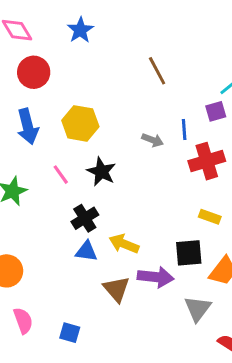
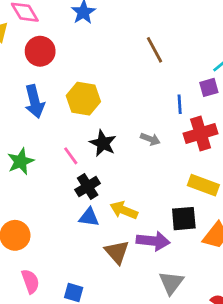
gray arrow: (153, 140) -> (150, 139), moved
pink line: (61, 175) -> (71, 156), moved
yellow rectangle: (210, 217) -> (203, 185), size x1.5
gray triangle: (198, 309) -> (171, 283), moved

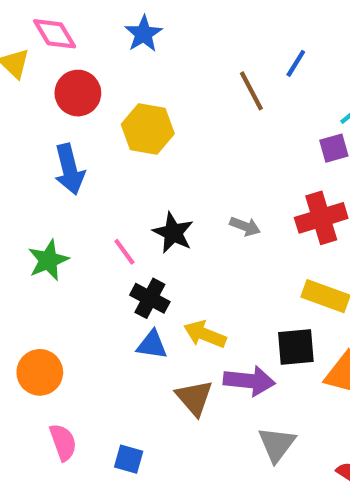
yellow hexagon: (83, 99) -> (148, 129), moved
blue line: (180, 104) -> (296, 63), moved, turned 36
black cross: (88, 187) -> (150, 298), turned -30

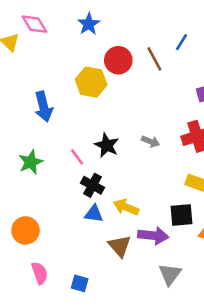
red circle: (78, 93) -> (118, 60), moved

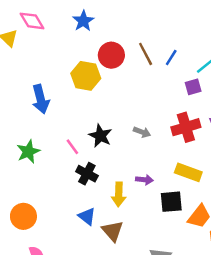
blue line: (181, 42) -> (171, 58), moved
yellow arrow: (126, 207) -> (119, 194), turned -110
blue triangle: (94, 214) -> (87, 216), moved, turned 30
purple arrow: (153, 236) -> (144, 180), moved, size x0.6

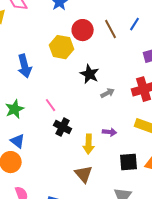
blue line: (171, 58) -> (135, 24), moved
gray arrow: (142, 132) -> (108, 93), turned -48
black star: (100, 136) -> (90, 74), moved
black square: (171, 202) -> (129, 162), moved
blue triangle: (87, 216) -> (18, 141), moved

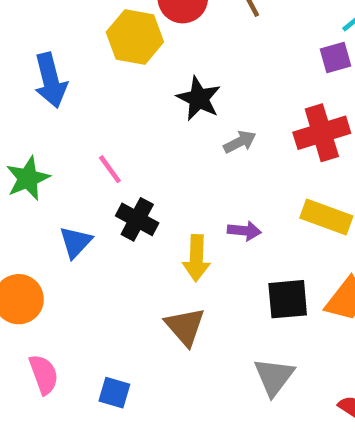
blue triangle: (18, 141) -> (76, 242), moved, turned 35

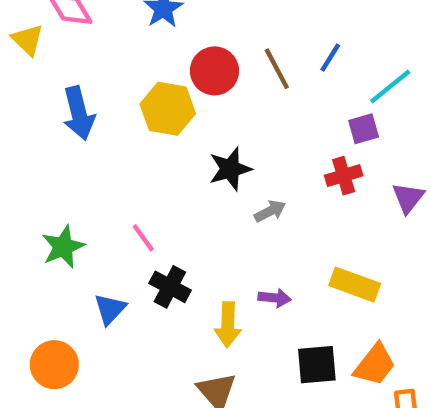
blue arrow: (51, 80) -> (79, 113), moved
black star: (199, 99) -> (230, 169), turned 30
red cross: (322, 133) -> (344, 176), moved, size x0.7

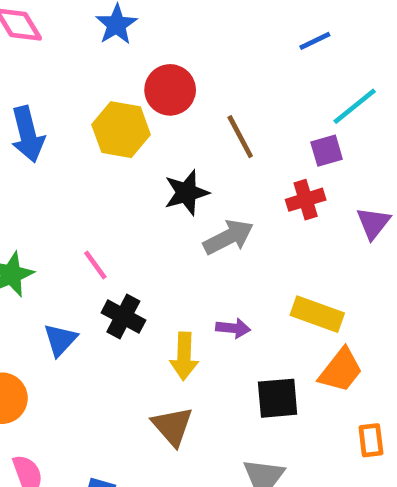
blue line: (330, 58) -> (315, 41), moved, turned 32
brown line: (277, 69) -> (240, 137), moved
gray arrow: (270, 211) -> (228, 237), size x1.5
orange trapezoid: (375, 365) -> (341, 370), moved

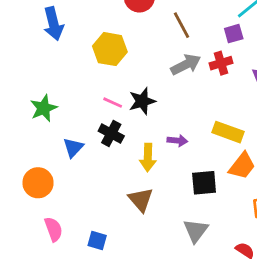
yellow hexagon: (121, 130) -> (110, 49), moved
black star: (186, 193) -> (142, 101), moved
gray arrow: (228, 237) -> (186, 65), moved
pink line: (95, 265) -> (113, 103), moved, turned -30

